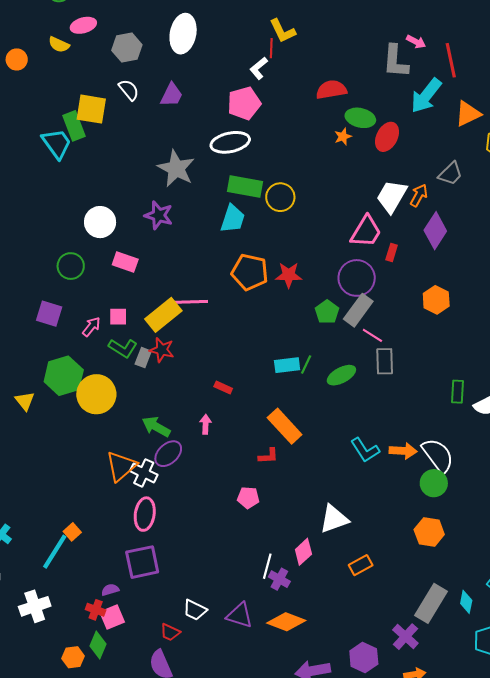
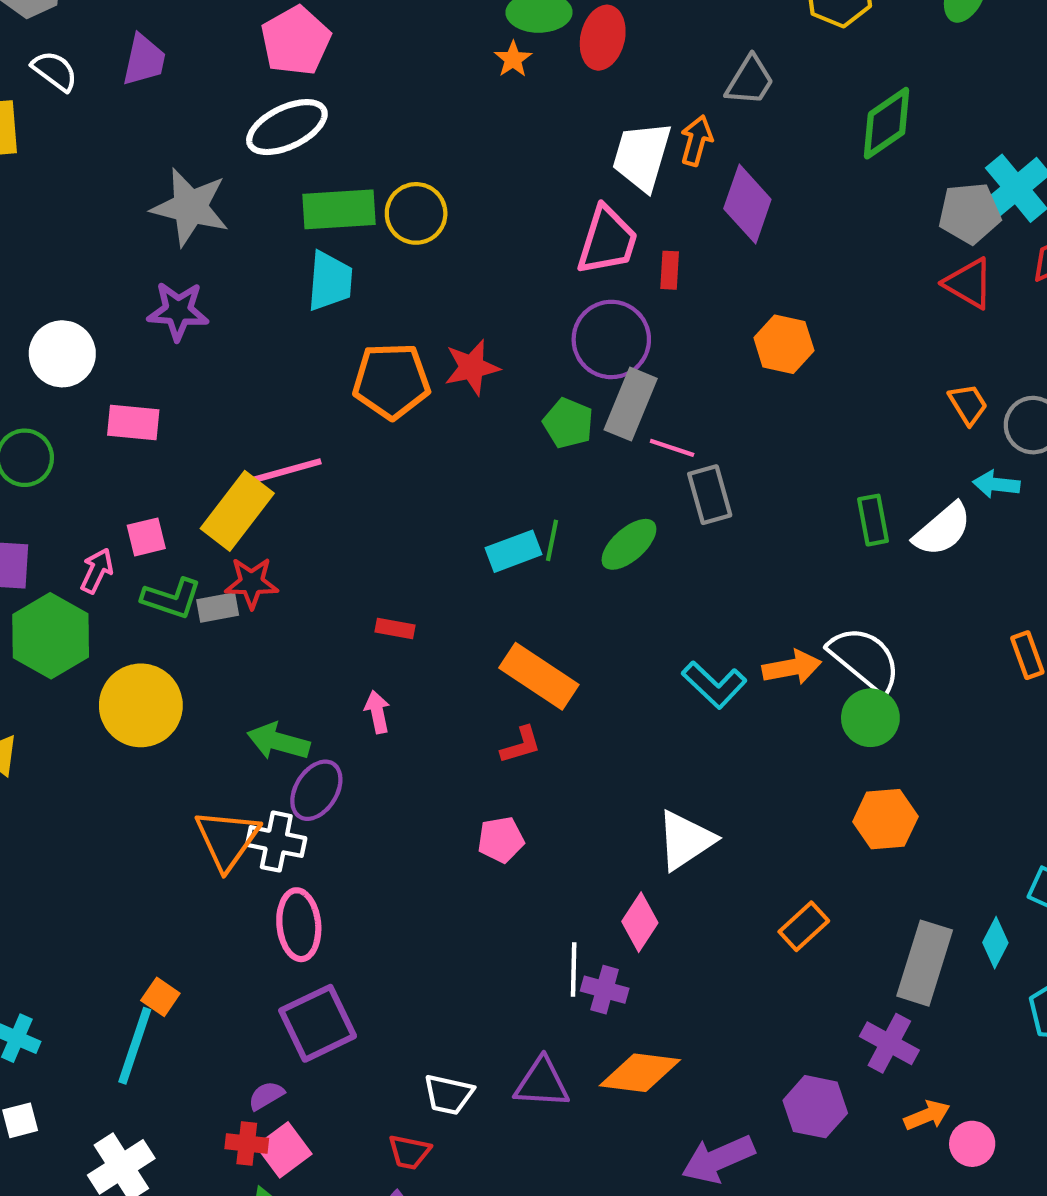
gray rectangle: (143, 358) -> (218, 608), turned 72
green hexagon: (64, 376) -> (51, 636), moved
orange rectangle: (361, 565) -> (804, 926), moved
cyan diamond: (466, 602) -> (995, 943), turned 30

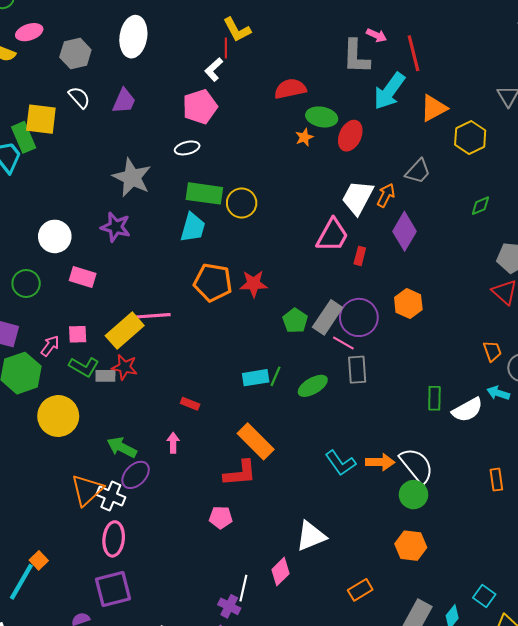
green diamond: (887, 123) -> (480, 206), size x0.6
white ellipse: (287, 127) -> (187, 148), size x0.6
purple circle: (611, 339) -> (359, 317), moved
red L-shape: (521, 745) -> (240, 473), size x1.6
purple cross: (605, 990) -> (229, 606), moved

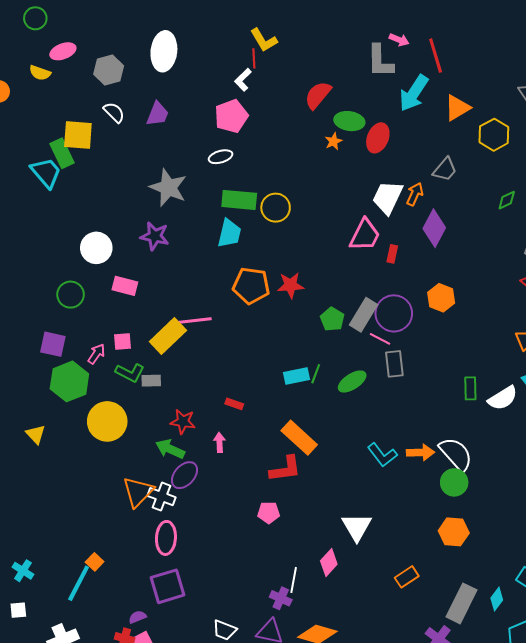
red semicircle: (290, 89) -> (318, 95), turned -36
red star: (125, 367) -> (183, 422), moved
white triangle: (311, 536) -> (357, 527), turned -36

